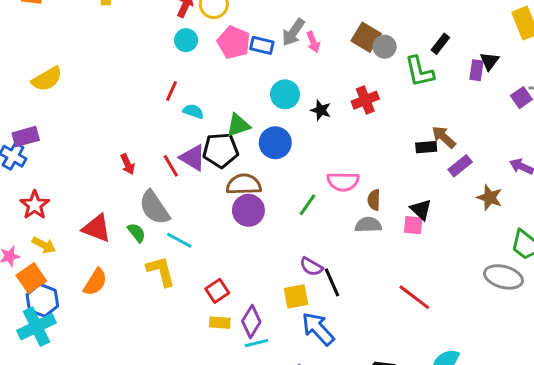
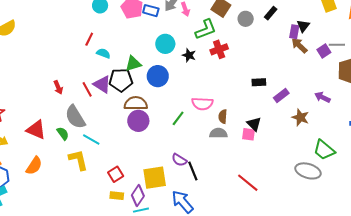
gray circle: (385, 47) -> (246, 19), moved
green L-shape: (419, 71) -> (206, 29), moved, turned -100
brown arrow: (444, 137) -> (299, 46), moved
yellow square: (296, 296) -> (155, 178), moved, size x1.4

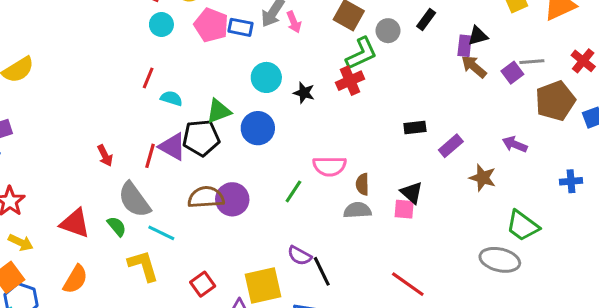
black triangle: (303, 26) -> (478, 36), turned 40
green L-shape: (206, 29) -> (361, 54), moved
red line: (87, 89) -> (150, 156), turned 49
brown semicircle: (136, 103) -> (206, 197), moved

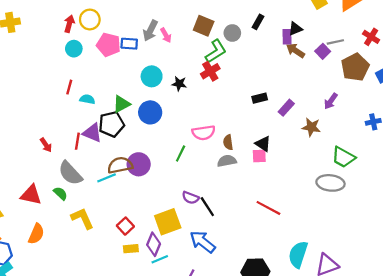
purple arrow: (515, 144) -> (331, 101), turned -70
cyan line: (161, 233) -> (107, 178), moved, turned -42

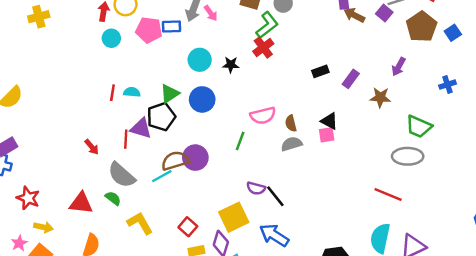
red line: (69, 87) -> (112, 93), moved
red line: (268, 208) -> (388, 195), moved

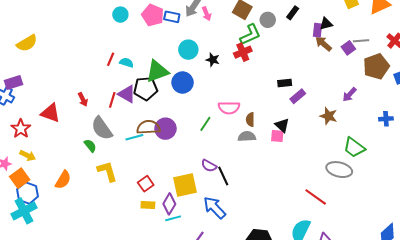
purple rectangle: (351, 79) -> (298, 96), moved
green triangle: (170, 94) -> (157, 71), size x1.4
red triangle: (81, 203) -> (50, 113), moved

